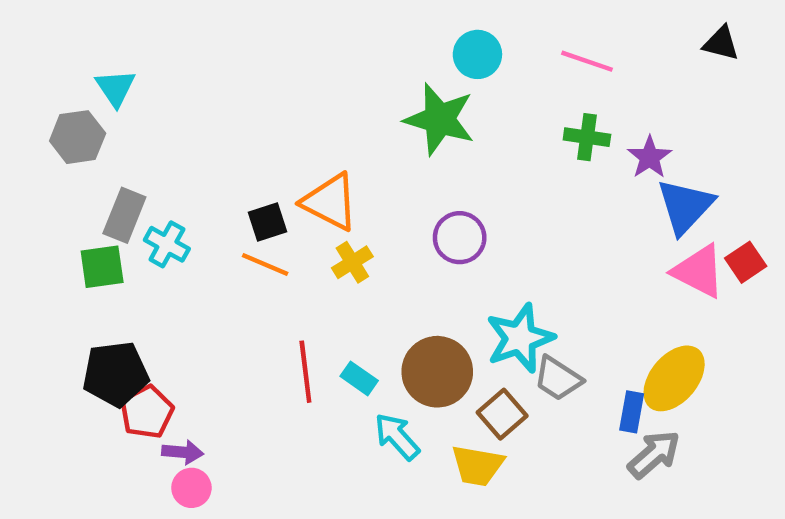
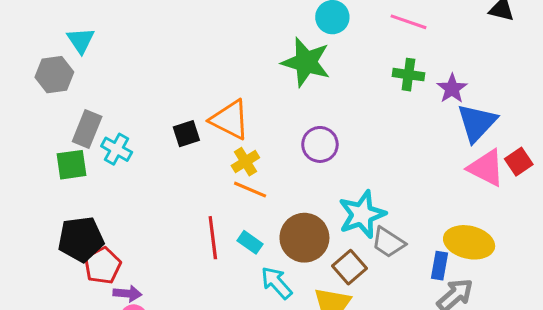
orange line: (265, 264) -> (250, 190), moved
yellow ellipse: (674, 378) -> (469, 242), turned 63

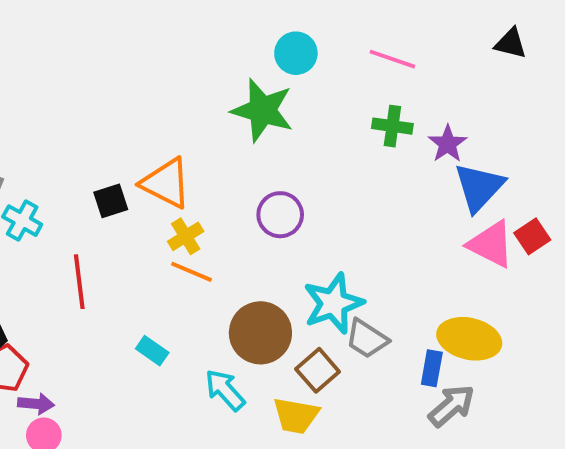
red line: (213, 238) -> (79, 282), moved
cyan rectangle: (250, 242) -> (152, 351), moved

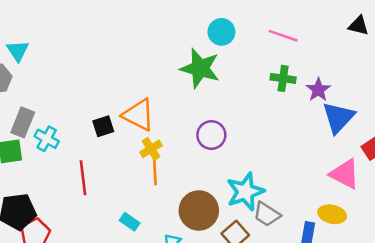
pink triangle: (491, 244) -> (345, 174), moved
orange line: (192, 272) -> (155, 171), turned 64
yellow ellipse: (469, 339) -> (332, 214), size x0.7

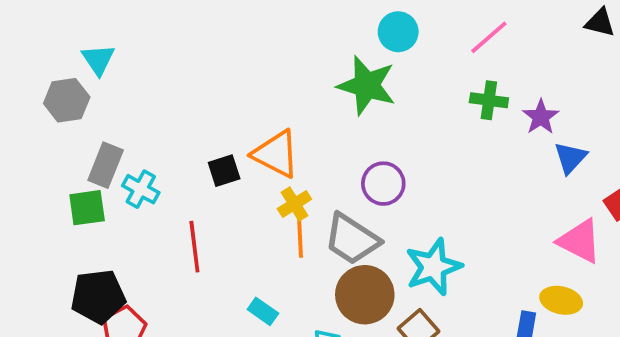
pink line: (283, 36) -> (489, 37), turned -60
blue triangle: (338, 117) -> (570, 158), size x0.7
gray trapezoid: (267, 214) -> (352, 239), moved, size x1.4

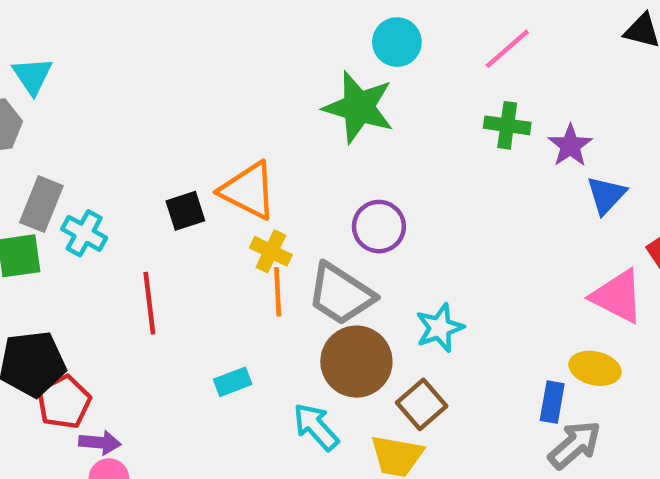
yellow cross: (294, 204) -> (271, 251), turned -32
cyan star: (433, 267) -> (440, 328), size x0.7
cyan rectangle: (263, 311) -> (233, 382), turned -56

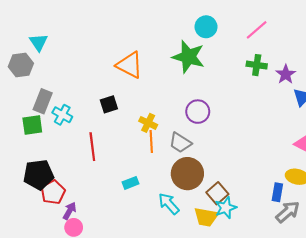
orange triangle: (248, 191) -> (129, 65), moved
gray trapezoid: (341, 294) -> (180, 143), size x0.7
cyan star: (440, 328) -> (226, 208), moved
purple arrow: (100, 443) -> (70, 211), turned -66

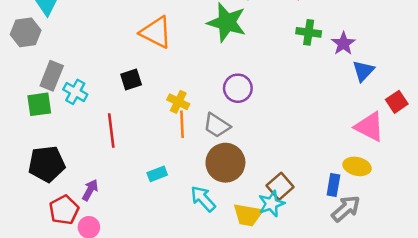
red pentagon: (53, 192) -> (64, 210), moved
brown square: (217, 193) -> (280, 186), moved
purple arrow: (70, 211) -> (90, 190), moved

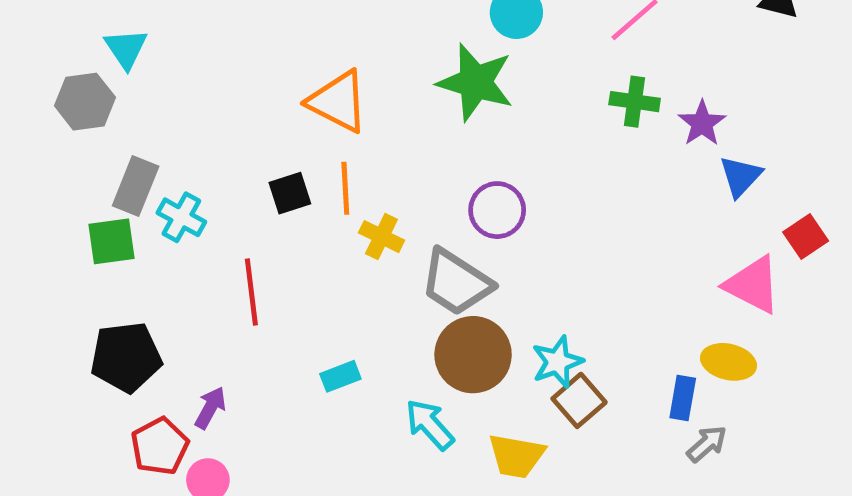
orange line: (182, 124) -> (345, 188), moved
gray trapezoid: (217, 125) -> (456, 282), size x1.4
cyan star: (271, 204) -> (557, 362), moved
gray arrow: (346, 209) -> (707, 444), size x0.7

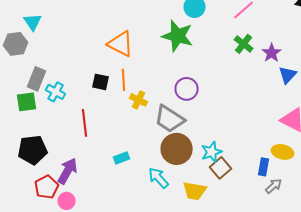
green cross: (635, 102) -> (244, 44), turned 30
black square: (290, 193) -> (101, 82), turned 30
purple arrow: (210, 408) -> (68, 171), size x1.5

